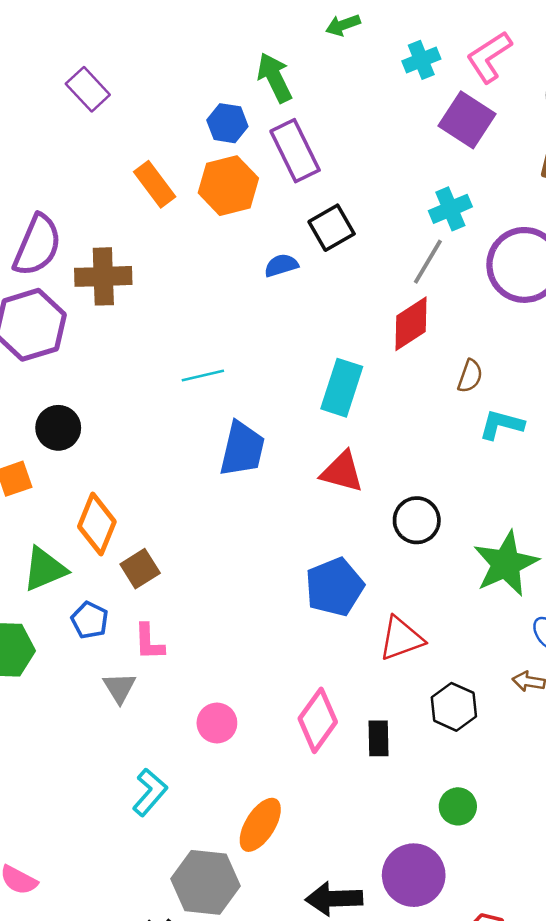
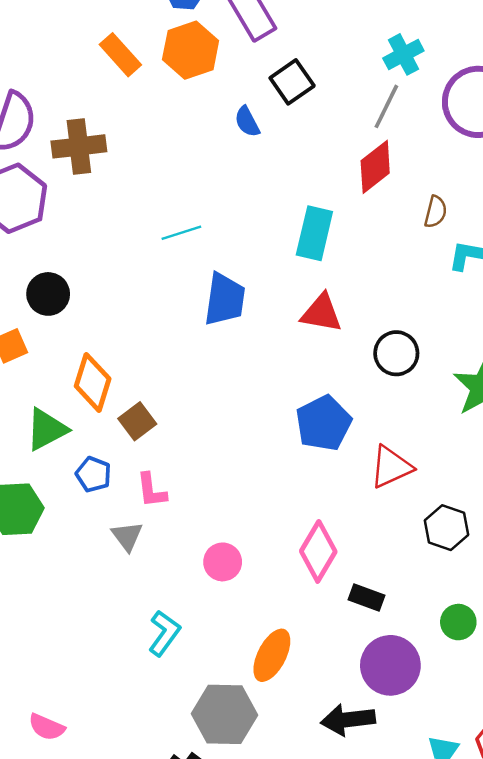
blue semicircle: (281, 265) -> (247, 122), turned -96
black rectangle: (379, 738) -> (366, 598), moved, turned -64
purple circle: (414, 875) -> (390, 665), moved

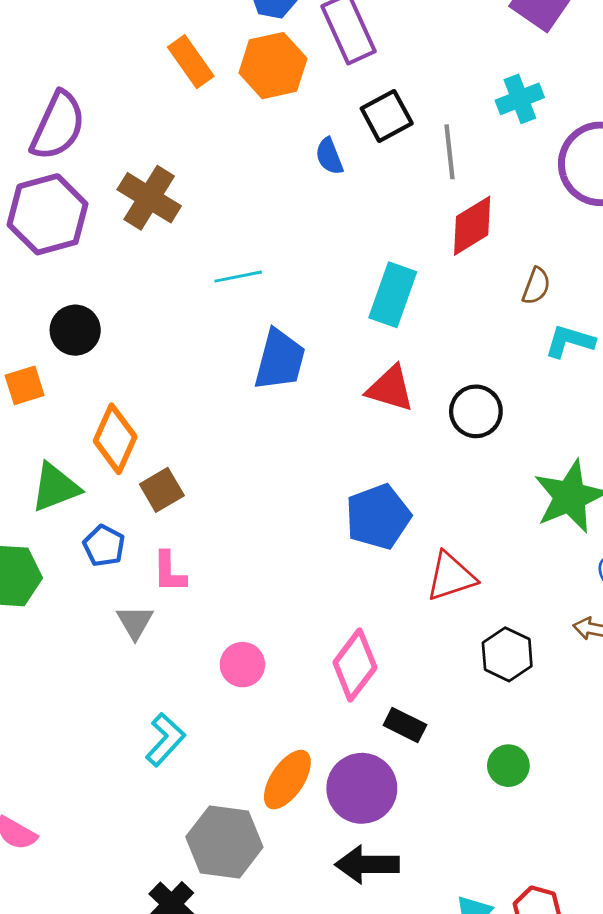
gray line: (386, 106) -> (449, 152), moved, turned -39
brown cross: (79, 146) -> (149, 198), moved, turned 32
black circle: (396, 353) -> (476, 411), moved
purple circle: (390, 665) -> (362, 788), moved

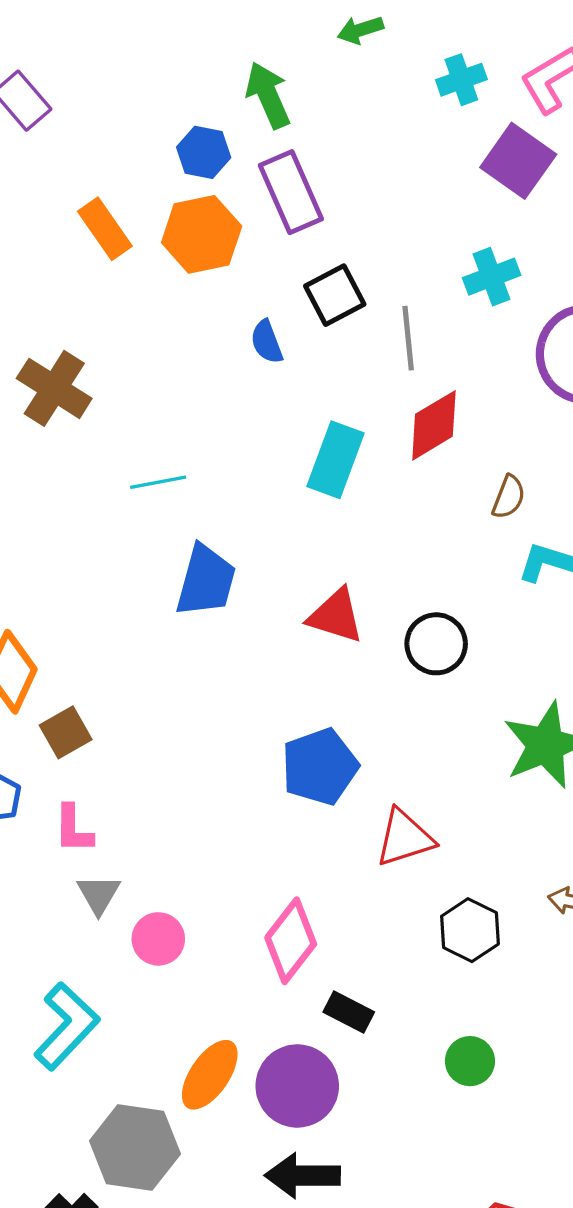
cyan rectangle: (393, 295) -> (335, 460), moved
gray triangle: (135, 622) -> (99, 894), moved
cyan L-shape: (165, 740) -> (67, 1026), size x1.4

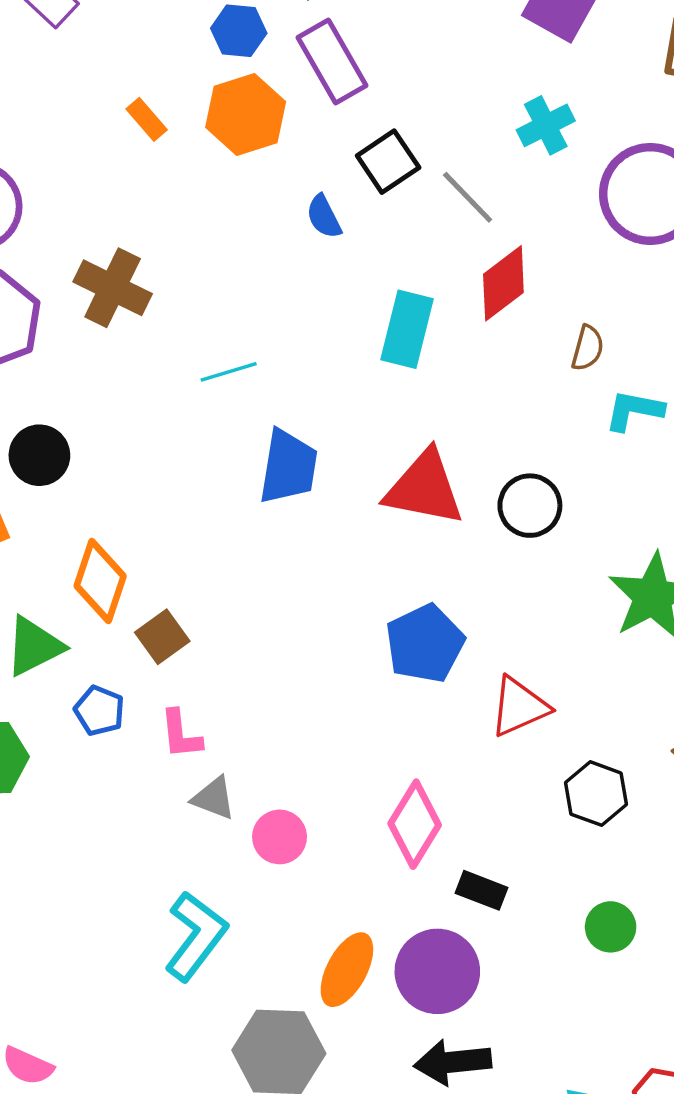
orange rectangle: (105, 229) -> (147, 119), size x0.7
gray line: (408, 338) -> (468, 197), turned -32
red triangle: (336, 616) -> (424, 488), size x1.4
gray triangle: (99, 894) -> (214, 798), turned -33

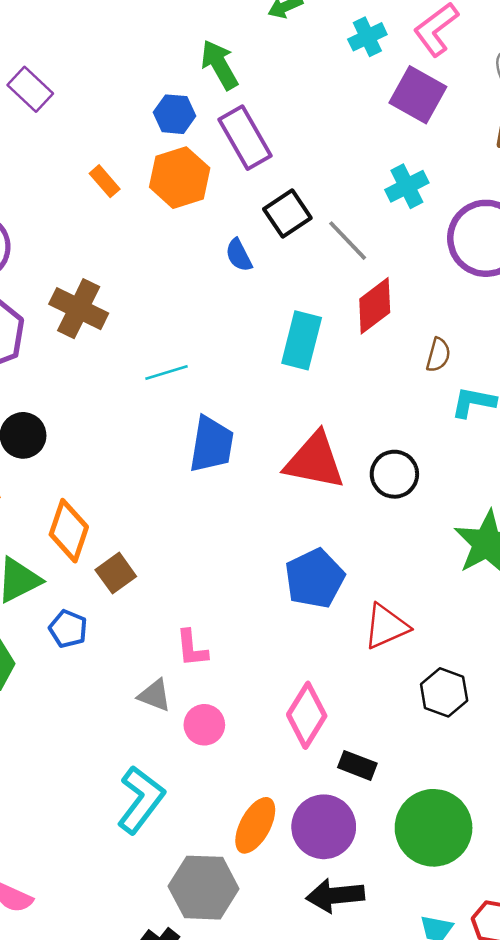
pink L-shape: (181, 734) -> (192, 648), moved
green circle: (611, 927) -> (434, 828), moved, size x2.0

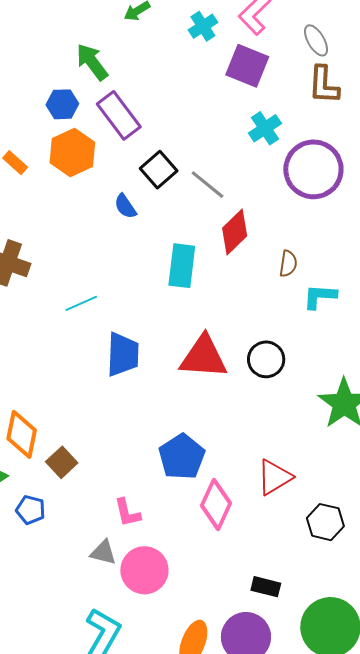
cyan cross: (407, 186) -> (265, 128), moved
blue pentagon: (315, 578) -> (182, 457), moved
pink diamond: (307, 715) -> (216, 504), moved
pink circle: (204, 725) -> (144, 570), size x1.5

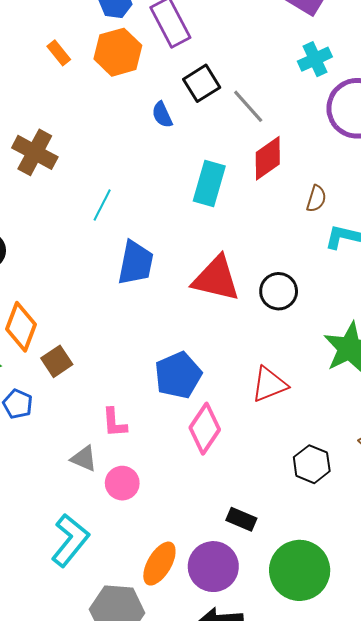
cyan line: (81, 303) -> (102, 205), turned -48
red triangle: (274, 477) -> (269, 384), moved
pink circle: (144, 570) -> (122, 483), size x0.7

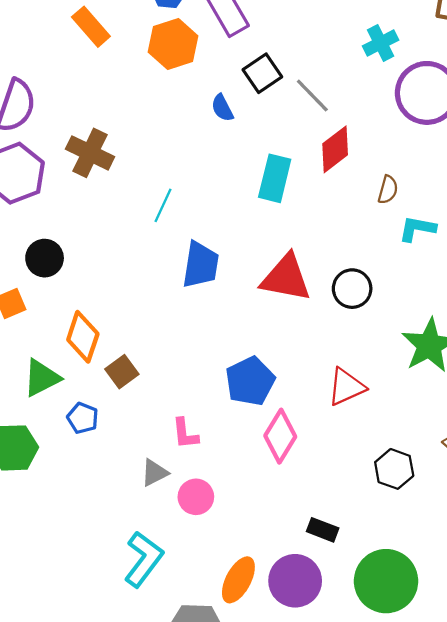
orange rectangle: (59, 53) -> (91, 27), moved, size x1.5
gray triangle: (84, 459) -> (155, 473), turned -48

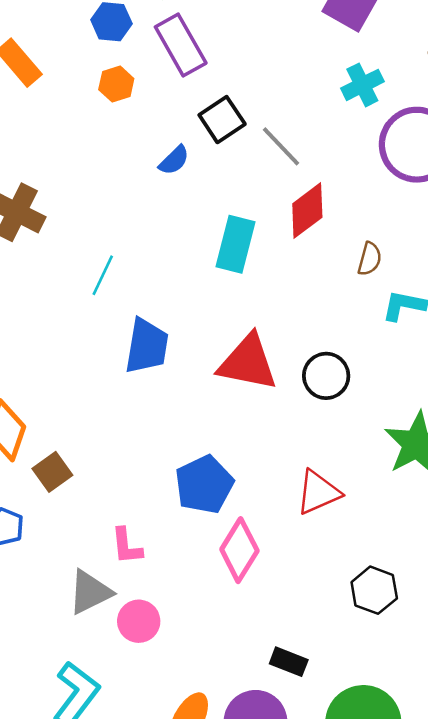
orange hexagon: (173, 44) -> (116, 84), size x0.6
blue semicircle: (222, 108) -> (174, 160), turned -108
gray triangle: (155, 473) -> (90, 592), size x1.4

